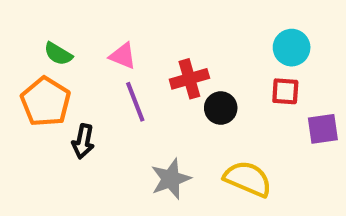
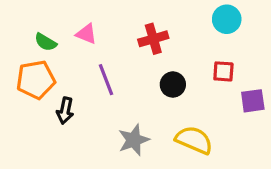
cyan circle: (292, 48) -> (227, 19), moved
pink triangle: (123, 56) -> (86, 34), moved
red cross: (189, 79) -> (153, 39), moved
orange pentagon: (46, 102) -> (36, 80), turned 30

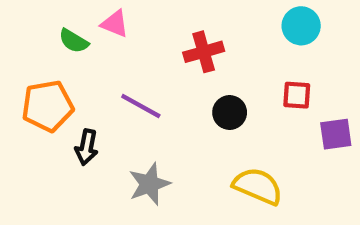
pink triangle: (86, 34) -> (115, 24), moved
green semicircle: (46, 42) -> (74, 41), moved
purple line: (106, 80) -> (141, 106), turned -40
gray star: (134, 140) -> (149, 184), moved

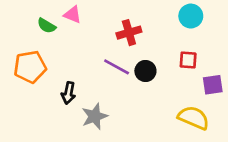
purple line: (141, 106) -> (117, 67), moved
black arrow: (87, 147) -> (68, 93), moved
yellow semicircle: (258, 186) -> (194, 118), moved

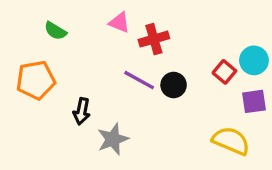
pink triangle: (73, 15) -> (119, 23), moved
cyan circle: (191, 16) -> (254, 60), moved
red square: (188, 60) -> (224, 72), turned 36

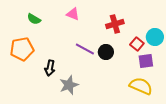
red cross: (154, 39) -> (115, 24), moved
purple square: (254, 101) -> (146, 61), moved

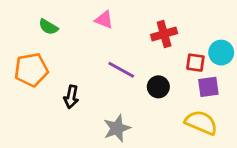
red square: (137, 44) -> (195, 63), turned -32
black circle: (106, 52) -> (158, 87), moved
gray star: (69, 85) -> (117, 128), moved

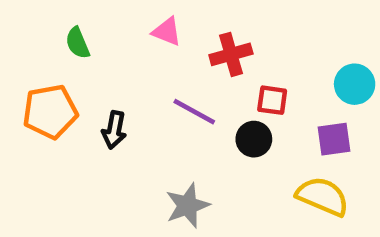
green semicircle: (48, 27) -> (78, 43), turned 36
red cross: (164, 34) -> (231, 54), moved
red square: (195, 63) -> (272, 100), moved
black arrow: (71, 97) -> (114, 130), moved

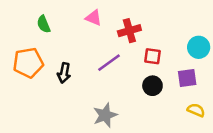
purple line: (194, 112) -> (109, 63), turned -65
black circle: (254, 139) -> (152, 86), moved
yellow semicircle: (323, 196) -> (196, 110), moved, size x0.6

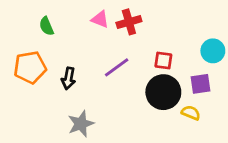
red cross: (129, 31) -> (129, 22), moved
black circle: (152, 86) -> (163, 92), size x1.6
yellow semicircle: (196, 110) -> (191, 113), moved
gray star: (105, 115) -> (81, 124), moved

